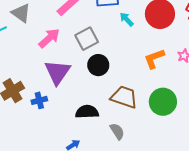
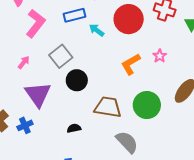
pink arrow: (49, 38) -> (24, 62), size x0.6
black semicircle: (87, 112) -> (74, 128), size x0.6
gray semicircle: (117, 131) -> (127, 142), moved, size x1.4

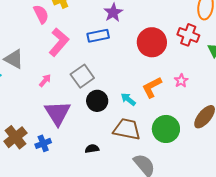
cyan arrow: (97, 30) -> (128, 99), moved

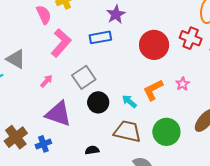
purple triangle: (58, 113) -> (58, 114), turned -40

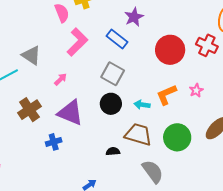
blue rectangle: (100, 37) -> (117, 39), turned 45
gray square: (84, 77) -> (113, 74), moved, turned -30
cyan arrow: (129, 101) -> (142, 105), turned -35
brown cross: (16, 137) -> (29, 110), moved
black semicircle: (92, 150) -> (113, 151), moved

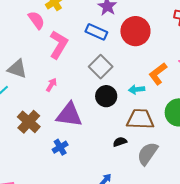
red circle: (170, 50) -> (135, 31), moved
gray square: (113, 74) -> (101, 67), turned 30
gray semicircle: (153, 172) -> (148, 154), moved, turned -95

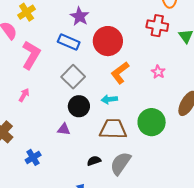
orange L-shape: (158, 74) -> (120, 73), moved
purple triangle: (69, 115) -> (64, 129), moved, size x0.5
black semicircle: (120, 142) -> (94, 161), moved

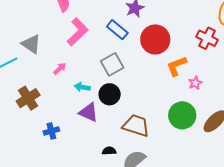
orange L-shape: (120, 73) -> (177, 66), moved
cyan arrow: (109, 99) -> (82, 87), moved
green circle: (152, 122) -> (182, 115), moved
purple triangle: (64, 129) -> (89, 112), size x1.5

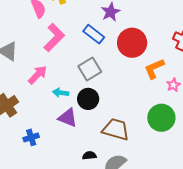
pink arrow: (60, 69) -> (38, 75), size x1.5

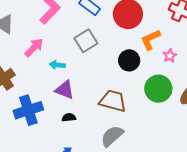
black circle: (88, 99) -> (129, 60), moved
blue cross: (31, 137) -> (28, 110), size x1.8
black semicircle: (89, 155) -> (69, 117), moved

